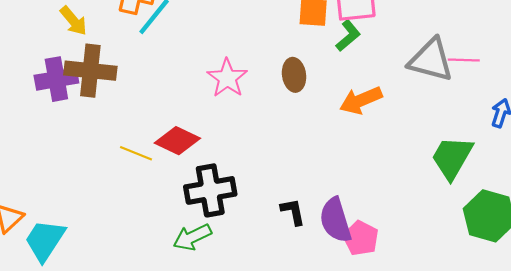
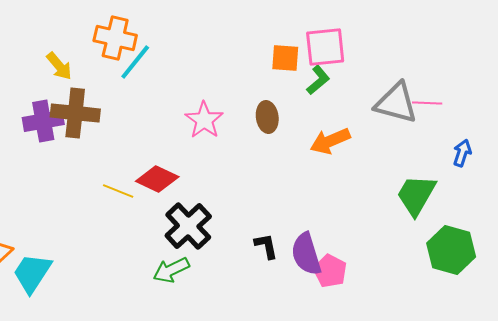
black cross: (210, 190) -> (188, 226), turned -33

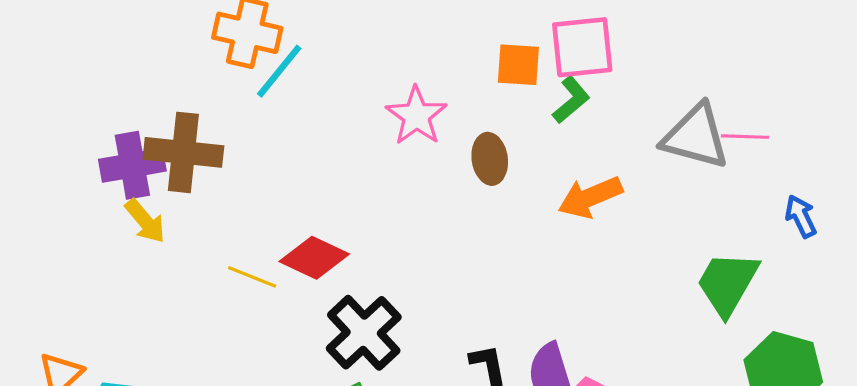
yellow arrow: (59, 66) -> (145, 221), moved
pink star: (204, 120) -> (416, 116), moved
blue arrow: (462, 153) -> (801, 216), turned -44

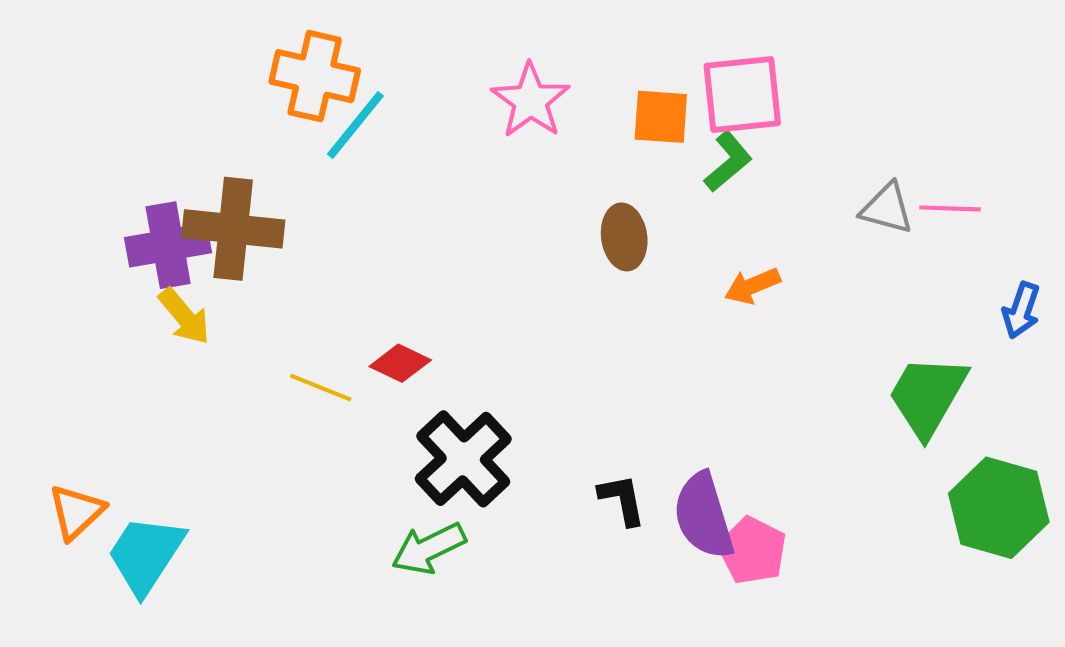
pink star: (416, 116) -> (530, 101), moved
gray triangle: (696, 137) -> (887, 208), size x0.6
orange arrow: (590, 197) -> (752, 286), size x0.7
blue arrow: (801, 216) -> (1021, 310), turned -135
red diamond: (314, 258) -> (400, 363), size x0.7

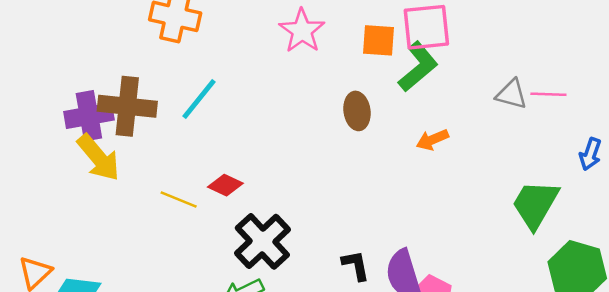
cyan line: (355, 125) -> (199, 99), moved
green L-shape: (728, 162) -> (418, 67), size x1.4
yellow arrow: (184, 316) -> (99, 158), size x1.4

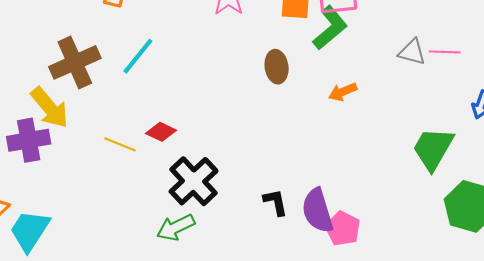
brown cross: (127, 106) -> (75, 62), turned -30
purple cross: (89, 116) -> (29, 140), moved

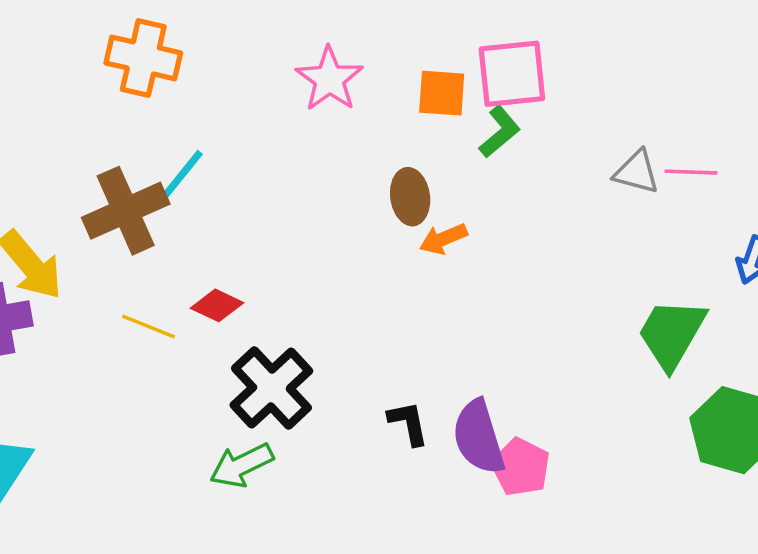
green L-shape: (330, 28) -> (500, 132), size x0.7
brown cross: (75, 62) -> (126, 211), moved
orange arrow: (343, 92) -> (443, 239), moved

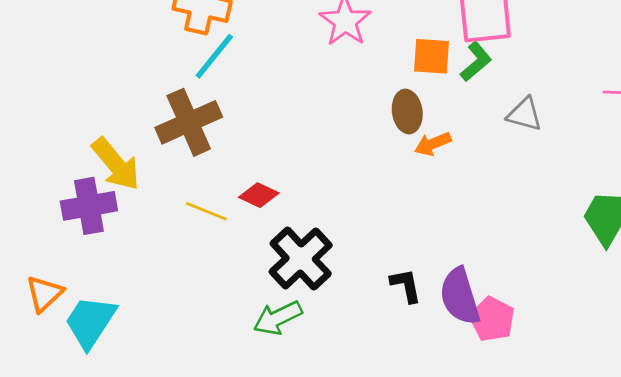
orange square: (442, 93) -> (431, 56), moved
gray triangle: (637, 172) -> (525, 114), moved
cyan line: (178, 179) -> (214, 56), moved

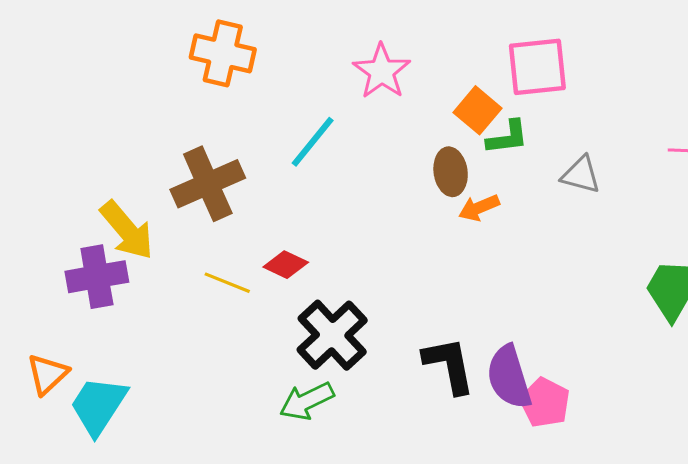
cyan line: (214, 56) -> (313, 142), moved
orange square: (431, 56) -> (478, 110), turned 36
green L-shape: (476, 62) -> (507, 137), moved, turned 33
black L-shape: (406, 285) -> (449, 365), size x1.5

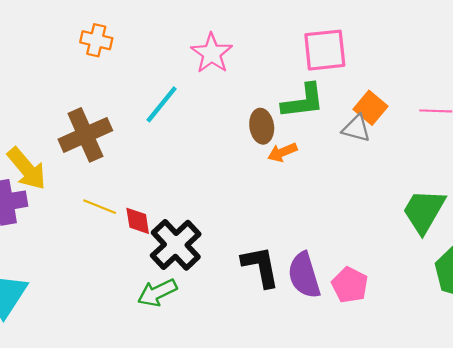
orange cross: (223, 53) -> (96, 40), size x0.7
orange square: (478, 110) -> (370, 108), moved
green L-shape: (507, 137) -> (303, 101), size x1.4
red diamond: (286, 265) -> (138, 221), moved, turned 56
pink pentagon: (545, 403) -> (350, 285), moved

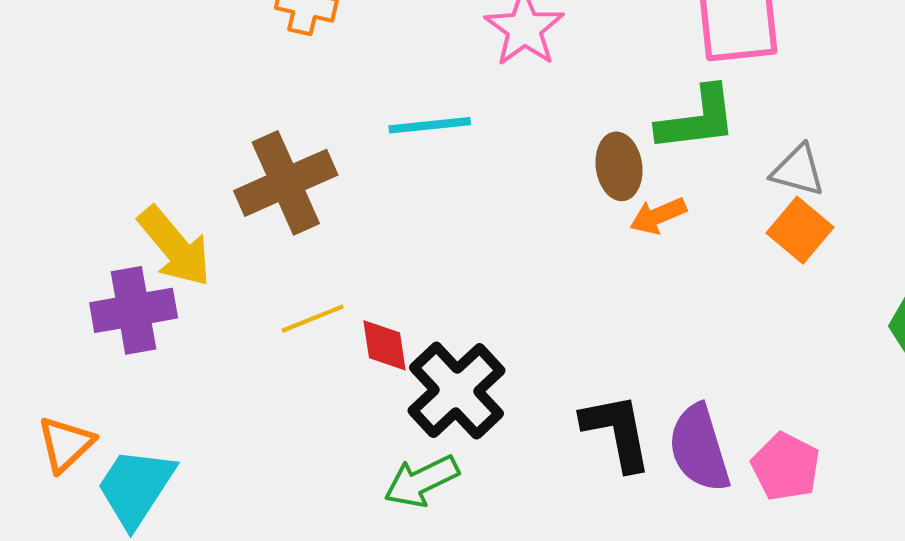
cyan line: (162, 104) -> (430, 125), turned 45
orange square: (370, 108) -> (800, 230), moved
yellow line: (100, 207) -> (313, 319), turned -44

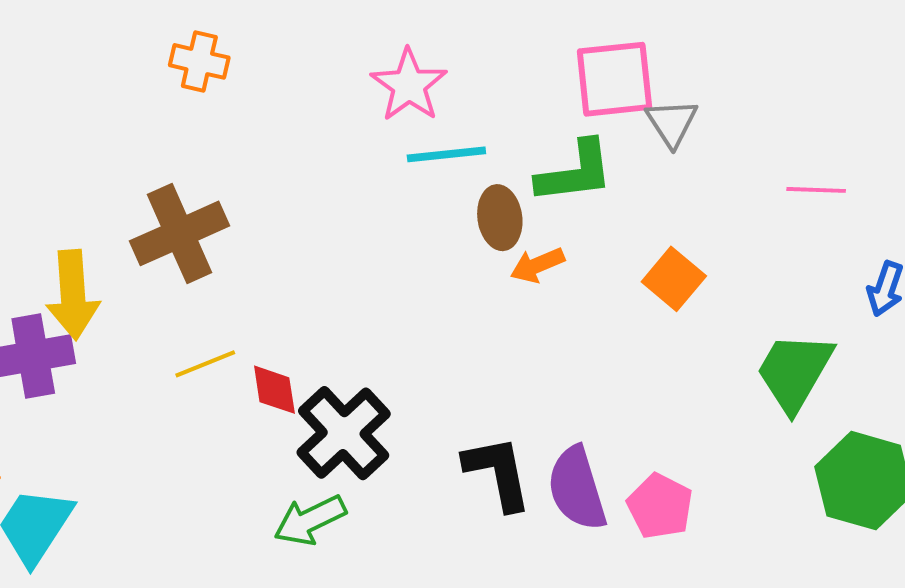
cyan line: (430, 125) -> (446, 154), moved
gray triangle: (798, 170) -> (672, 123), moved, turned 42
yellow arrow: (175, 247) -> (73, 295), turned 36

